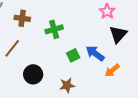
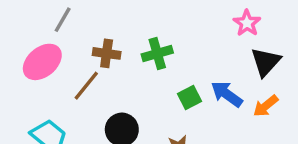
brown cross: (22, 18) -> (107, 53), moved
orange arrow: (112, 70) -> (266, 106), moved

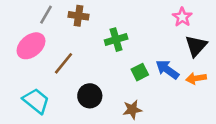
brown cross: (107, 53) -> (79, 16), moved
orange arrow: (266, 106) -> (196, 78), turned 30

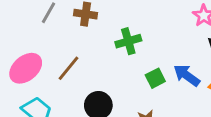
pink ellipse: (31, 46) -> (26, 68), moved

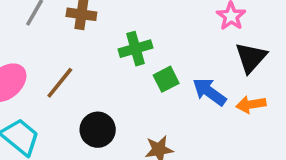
green square: (155, 78) -> (166, 79), moved

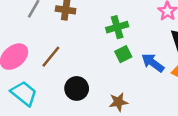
green cross: (136, 49) -> (117, 27), moved

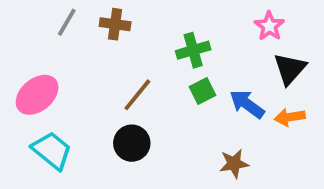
brown line: (51, 57) -> (137, 95), moved
brown star: (118, 102) -> (234, 164), moved

